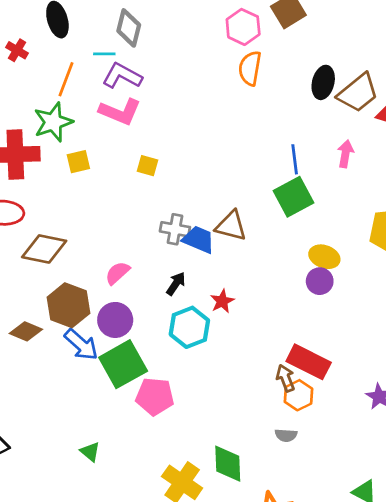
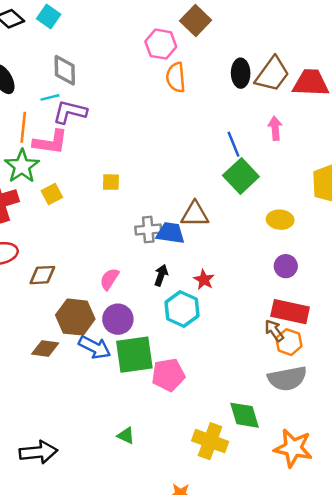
pink L-shape: (120, 112) -> (50, 142), moved
brown diamond: (44, 249) -> (42, 275), size x0.7
purple circle: (320, 281) -> (286, 266), moved
green square: (123, 364) -> (134, 355), turned 36
gray semicircle: (286, 435) -> (287, 379), size x2.0

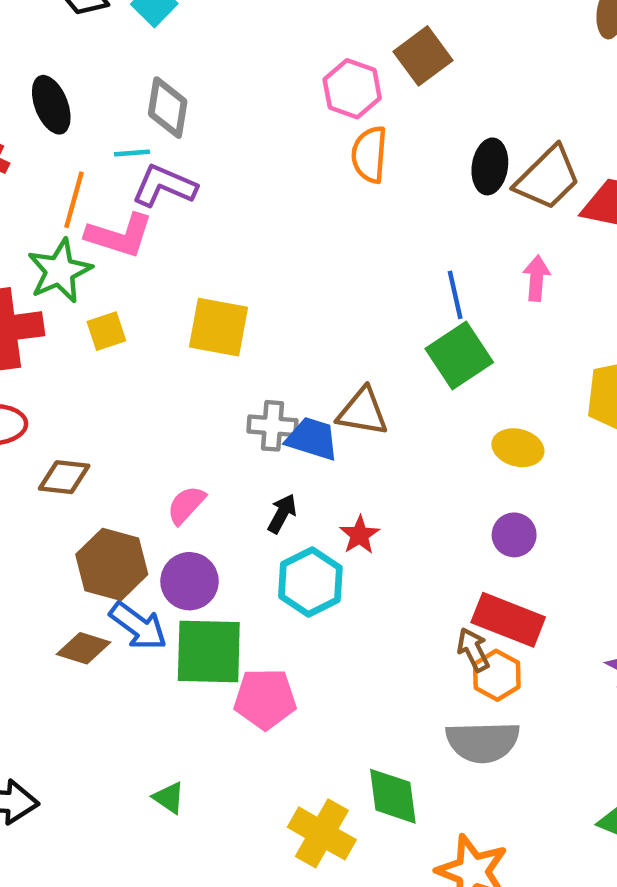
yellow square: (111, 182) -> (219, 327), size x1.8
brown diamond: (45, 349) -> (84, 648), moved

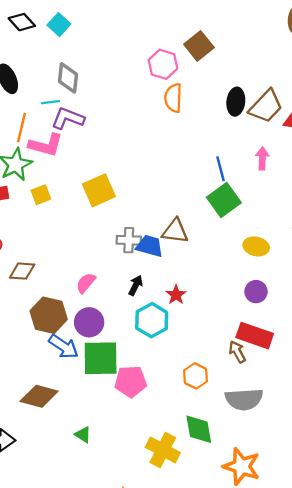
yellow square: (219, 327) -> (99, 190), turned -32
brown diamond: (84, 648) -> (39, 396), moved, size x1.4
orange hexagon: (497, 675) -> (195, 376), moved

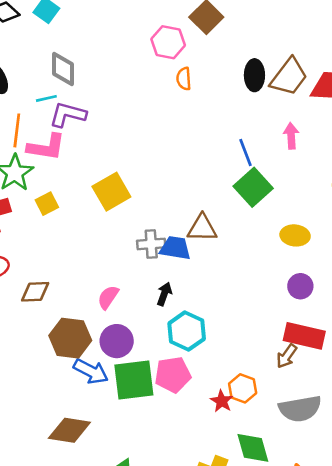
orange semicircle: (173, 98) -> (184, 79), size x0.7
red star: (176, 295) -> (222, 401), moved
brown arrow: (237, 352) -> (287, 356), turned -110
pink pentagon: (131, 381) -> (173, 375), moved

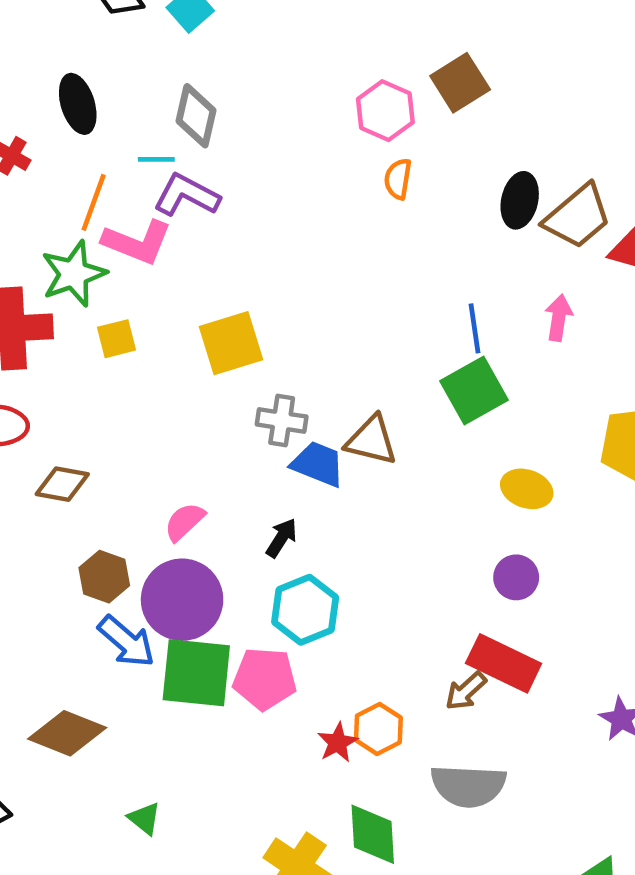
gray cross: (151, 244) -> (282, 421), moved
brown hexagon: (70, 338) -> (104, 577), size x0.7
purple circle: (117, 341) -> (182, 600), size x1.4

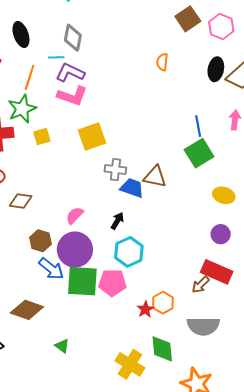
pink hexagon: (385, 111) -> (221, 27), moved
pink L-shape: (137, 242) -> (72, 96), moved

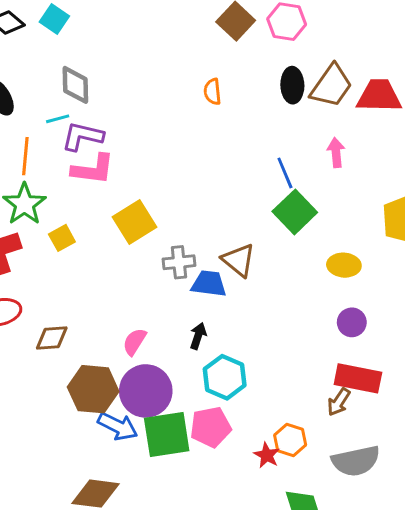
brown triangle: (155, 177) -> (239, 260), turned 40
brown hexagon: (41, 241) -> (93, 389), size x1.5

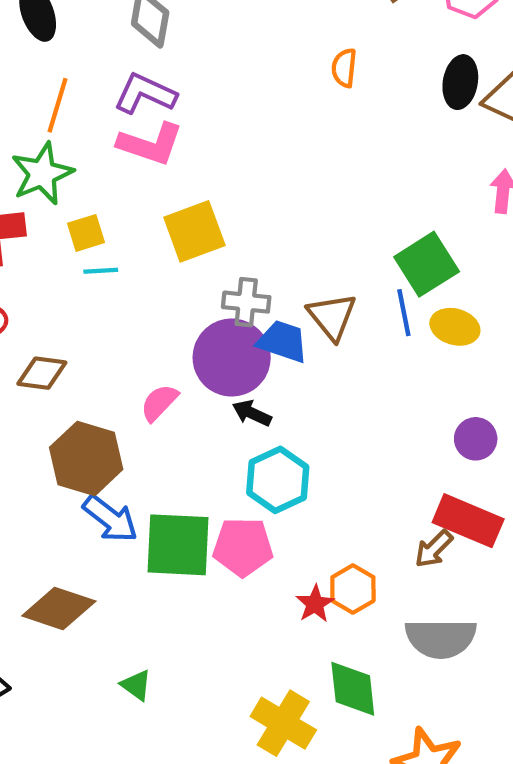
cyan line: (58, 119) -> (101, 271), moved
blue line: (285, 173) -> (404, 313), moved
yellow ellipse: (344, 265) -> (455, 327), moved
black arrow: (198, 336) -> (252, 413), turned -95
purple circle: (146, 391) -> (232, 358), moved

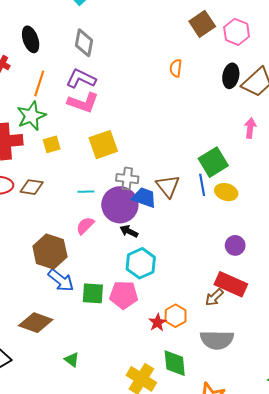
cyan line: (101, 271) -> (86, 192), moved
brown diamond: (42, 373) -> (32, 187), moved
green square: (178, 545) -> (93, 293), size x0.7

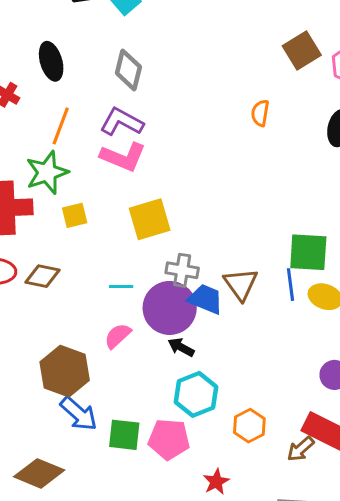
green square: (213, 162) -> (308, 252), turned 32
orange hexagon: (176, 316) -> (249, 426), moved

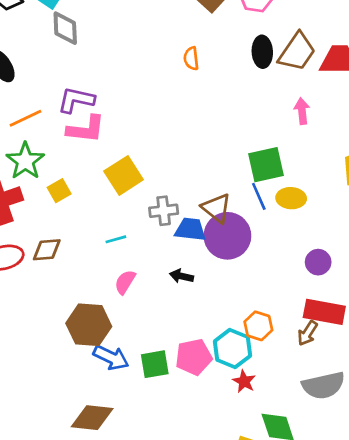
gray diamond: (128, 70) -> (65, 28), moved
orange line: (61, 126) -> (25, 118), turned 60
purple circle: (170, 308) -> (227, 236), moved
cyan hexagon: (196, 394) -> (232, 348), moved

